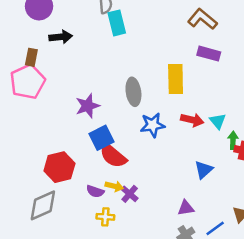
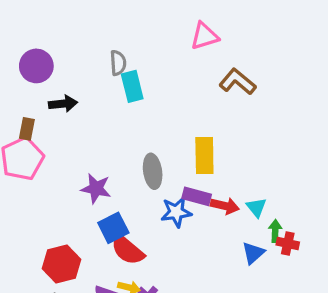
purple rectangle: (209, 54) -> (197, 196), moved
purple star: (88, 106) -> (96, 189), turned 30
blue triangle: (204, 170) -> (253, 253), moved

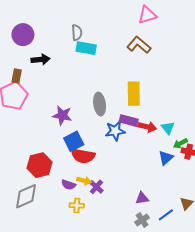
pink triangle: (204, 36) -> (147, 15), moved
brown L-shape: (237, 82) -> (139, 45), moved
cyan rectangle: (132, 86) -> (86, 48), turned -66
green arrow: (275, 231) -> (180, 143), turned -120
red semicircle: (127, 250) -> (83, 156), turned -30

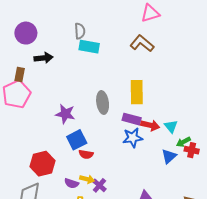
blue star: (115, 131) -> (133, 138), moved
red semicircle: (83, 156) -> (86, 154), size x0.6

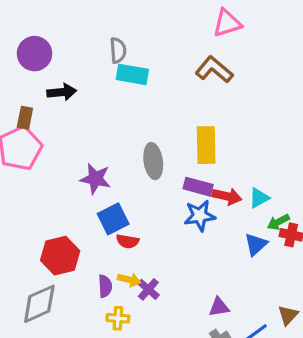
cyan triangle: (171, 126) -> (259, 198), turned 40
purple semicircle: (71, 183) -> (105, 286), turned -112

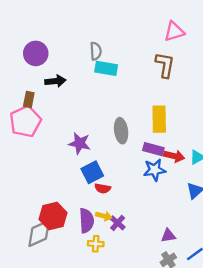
brown L-shape: (214, 70) -> (165, 65), turned 60
red hexagon: (60, 256) -> (53, 216), moved
purple semicircle: (105, 286) -> (86, 221), size x1.5

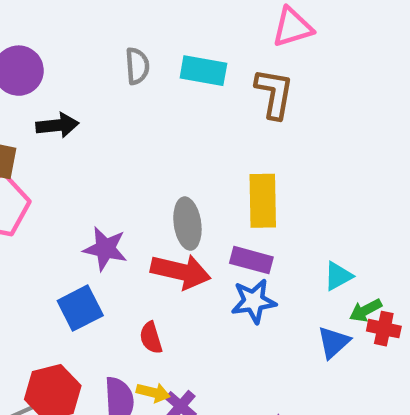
cyan rectangle: (106, 68) -> (203, 71), moved
red arrow: (174, 156) -> (181, 271), moved, size x1.4
blue square: (92, 172) -> (80, 308), moved
red semicircle: (103, 188) -> (151, 338), turned 63

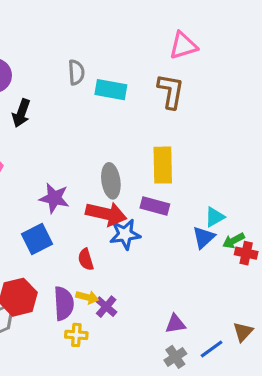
cyan rectangle: (203, 71) -> (111, 90), moved
black arrow: (57, 125) -> (21, 113), turned 116
blue star: (254, 301) -> (125, 234), moved
blue triangle: (334, 342) -> (204, 237), moved

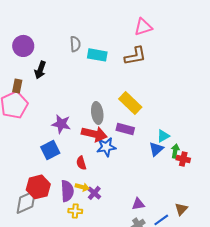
brown L-shape: (171, 91) -> (135, 56), turned 70
yellow rectangle: (163, 165) -> (130, 103), turned -45
green arrow: (234, 241) -> (175, 151), turned 128

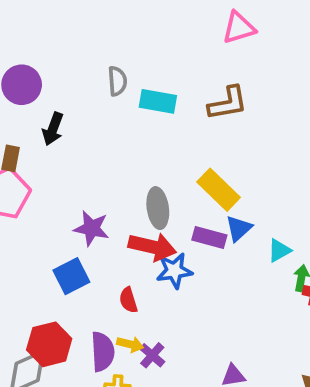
pink triangle: (143, 27) -> (239, 28), moved
blue triangle: (156, 149) -> (239, 228), moved

